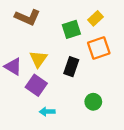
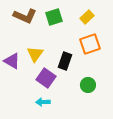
green square: (71, 29) -> (54, 17), moved
purple square: (36, 85) -> (46, 78), moved
green circle: (93, 102) -> (88, 85), moved

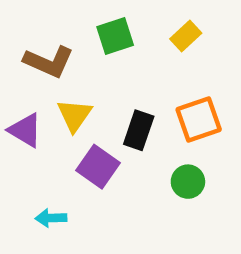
brown L-shape: (25, 16) -> (49, 62), moved
orange square: (90, 44) -> (199, 120), moved
cyan arrow: (43, 102) -> (51, 218), moved

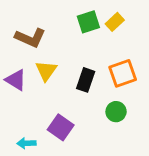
green square: (115, 36) -> (88, 22), moved
purple square: (98, 167) -> (61, 127), moved
cyan arrow: (51, 218) -> (26, 143), moved

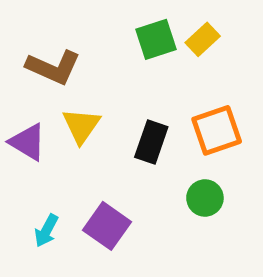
cyan arrow: (26, 143) -> (46, 231), moved, turned -60

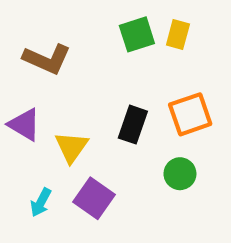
yellow rectangle: (203, 39) -> (178, 34), turned -32
yellow triangle: (81, 126) -> (71, 147), moved

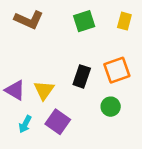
yellow rectangle: (178, 34) -> (124, 21), moved
brown L-shape: (47, 59) -> (29, 20), moved
purple triangle: (24, 125) -> (15, 90), moved

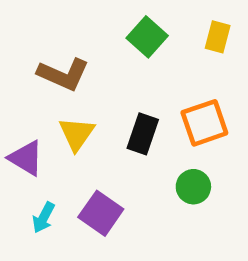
brown L-shape: (29, 20) -> (63, 74), moved
green square: (84, 21) -> (147, 37), turned -30
yellow triangle: (44, 90) -> (77, 134), moved

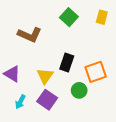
orange square: (204, 123) -> (96, 72), moved
yellow triangle: (77, 134) -> (45, 76), moved
green circle: (193, 187) -> (79, 90), moved

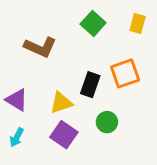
orange square: (96, 72) -> (125, 73), moved
yellow triangle: (45, 76) -> (61, 103), turned 36
cyan arrow: (20, 102) -> (17, 137), moved

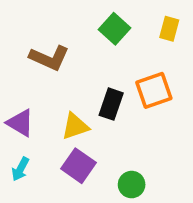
green circle: (107, 122) -> (132, 185), moved

